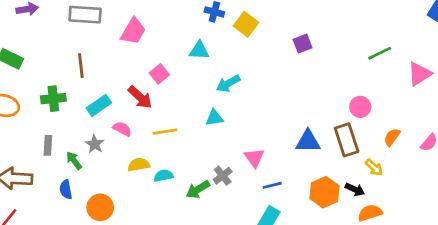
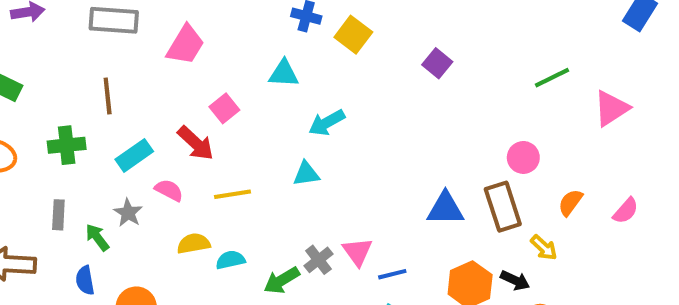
purple square: (302, 44) -> (437, 63), turned -30
pink triangle: (254, 158) -> (357, 252), moved

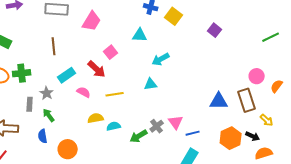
green cross: (67, 145) -> (22, 73), moved
orange semicircle: (570, 203) -> (277, 86), moved
gray star: (128, 213) -> (47, 93), moved

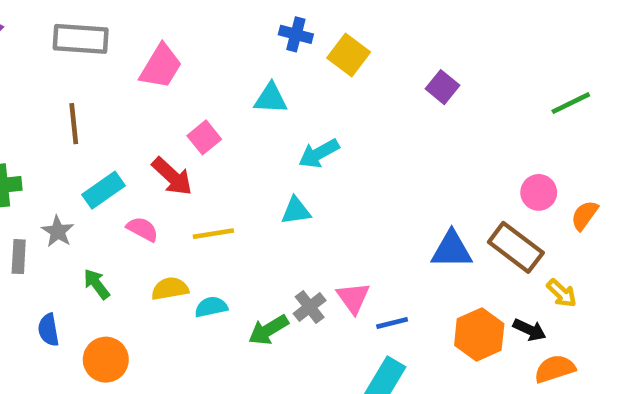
brown rectangle: (247, 100) -> (516, 247), turned -35
green arrow: (49, 115) -> (97, 284), moved

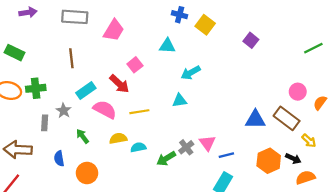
pink semicircle: (142, 229) -> (105, 109), size x1.5

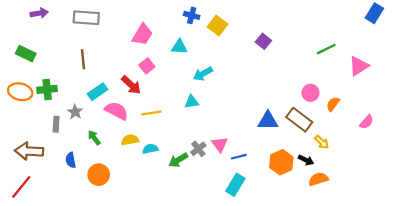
pink trapezoid: (114, 30) -> (142, 35), moved

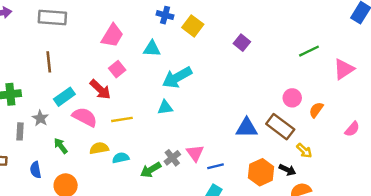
cyan arrow: (203, 74) -> (177, 77), size x1.4

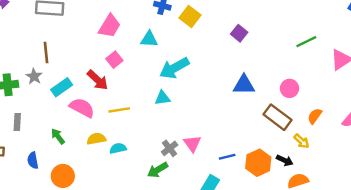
orange semicircle: (316, 110) -> (315, 116), moved
gray star: (40, 118) -> (34, 76), moved
blue triangle: (247, 128) -> (244, 85), moved
blue line: (215, 166) -> (227, 157), moved
green arrow: (151, 170) -> (158, 170), moved

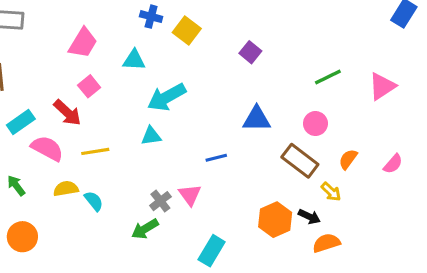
green line: (306, 42) -> (328, 77), moved
cyan semicircle: (118, 148) -> (94, 201), turned 63
blue line: (227, 157) -> (216, 158), moved

